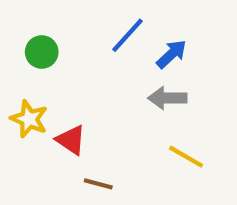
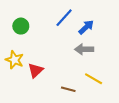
red triangle: (71, 140) -> (36, 70), turned 42
brown line: (98, 184) -> (68, 89), moved

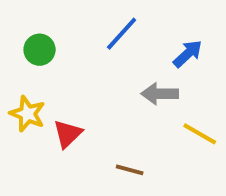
blue arrow: (86, 27) -> (188, 54), moved
yellow line: (94, 79) -> (200, 134), moved

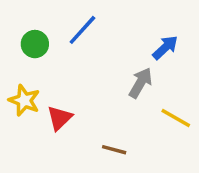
blue line: (122, 34) -> (82, 30), moved
gray arrow: (160, 94) -> (141, 83), turned 120

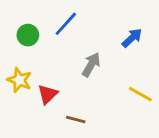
gray arrow: (141, 83) -> (91, 65), moved
brown line: (114, 150) -> (76, 119), moved

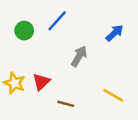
yellow star: (19, 80) -> (14, 83), moved
yellow line: (140, 94) -> (113, 95), moved

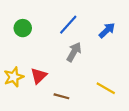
blue line: (57, 21) -> (68, 25), moved
yellow star: (14, 83) -> (14, 77), turned 30

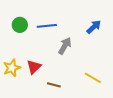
blue line: (68, 25) -> (47, 26), moved, turned 42

